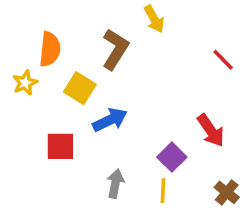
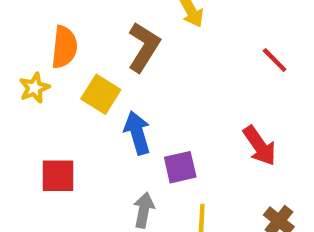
blue arrow: (110, 120) -> (137, 133), turned -80
red square: (60, 146) -> (58, 176), moved
purple square: (172, 157) -> (180, 167), moved, turned 32

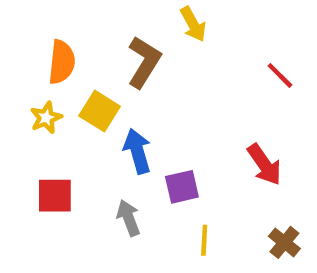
yellow star: (34, 88) -> (46, 118), moved
gray arrow: (144, 210) -> (128, 218), moved, turned -32

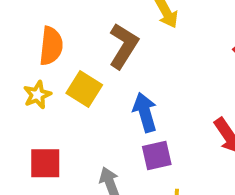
blue arrow: (137, 151) -> (145, 112), moved

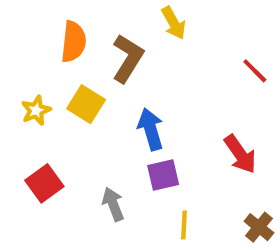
orange semicircle: (51, 46) -> (74, 42), moved
red square: (45, 163) -> (44, 183), turned -36

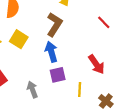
brown L-shape: (128, 58) -> (54, 24), moved
yellow line: (184, 225) -> (80, 90), moved

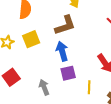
brown L-shape: (54, 24) -> (65, 25), turned 40
yellow square: (19, 39) -> (31, 39), turned 36

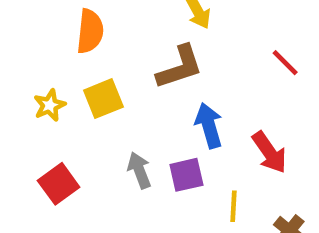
blue arrow: (62, 51) -> (209, 125), moved
gray arrow: (44, 87) -> (139, 170), moved

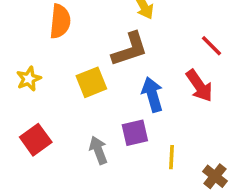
yellow square: (103, 99) -> (91, 82), moved
red arrow: (269, 152) -> (199, 86), moved
gray arrow: (139, 170) -> (98, 150), moved

